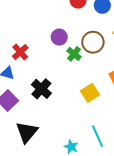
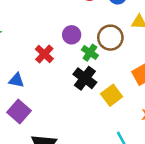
red cross: (20, 52) -> (44, 54), moved
black cross: (41, 89) -> (85, 78), moved

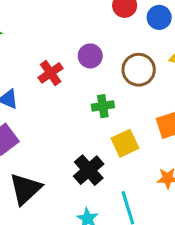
green cross: (90, 53) -> (103, 106), moved, turned 35
black cross: (85, 78) -> (89, 170), moved

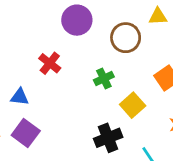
purple circle: (90, 56) -> (77, 20), moved, size x1.4
black cross: (89, 170) -> (108, 138), turned 36

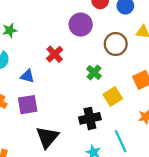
green cross: (104, 78) -> (94, 73), turned -32
purple square: (26, 133) -> (28, 105), turned 35

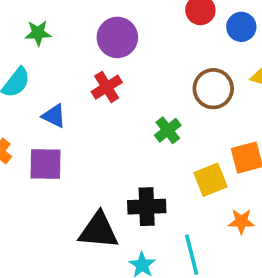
purple circle: (81, 25) -> (117, 37), moved
yellow square: (113, 96) -> (211, 180), moved
black triangle: (47, 137) -> (99, 231), moved, turned 45

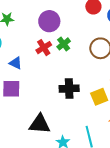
green cross: (168, 130) -> (64, 44), moved
black cross: (147, 207) -> (69, 89), moved

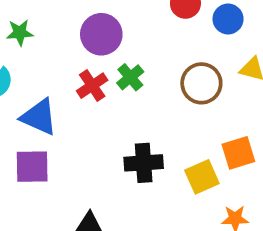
blue triangle: (16, 63) -> (39, 117), size x1.5

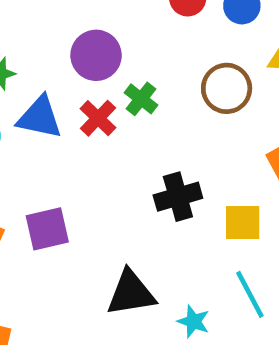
blue triangle: (39, 117) -> (40, 117), moved
yellow square: (202, 177) -> (243, 223), moved, turned 36

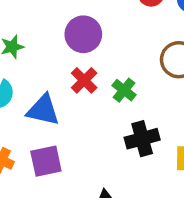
green cross: (141, 99) -> (124, 90), moved
blue triangle: (40, 117) -> (43, 110), moved

